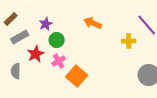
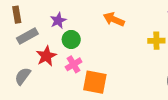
brown rectangle: (11, 19) -> (17, 15), turned -56
gray semicircle: (16, 71) -> (23, 76), turned 35
orange square: (77, 76) -> (95, 82), turned -30

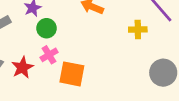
red star: (46, 56) -> (22, 68), moved

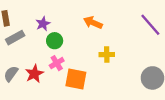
yellow cross: (138, 29) -> (107, 55), moved

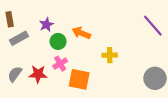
orange arrow: (93, 23) -> (81, 33), moved
red star: (34, 74) -> (38, 74), turned 30

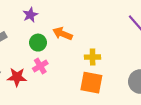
purple star: (46, 25) -> (30, 15), moved
orange square: (79, 79) -> (91, 83), moved

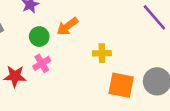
orange arrow: (63, 34) -> (67, 26), turned -60
orange square: (91, 83) -> (121, 85), moved

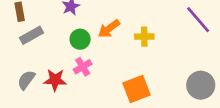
yellow cross: (102, 53) -> (144, 37), moved
orange square: (121, 85) -> (136, 89), moved, turned -32

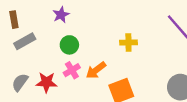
orange arrow: (109, 29) -> (96, 70), moved

